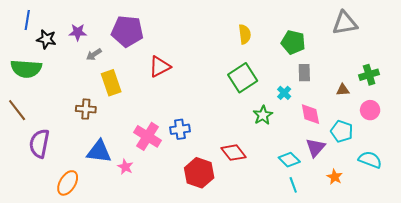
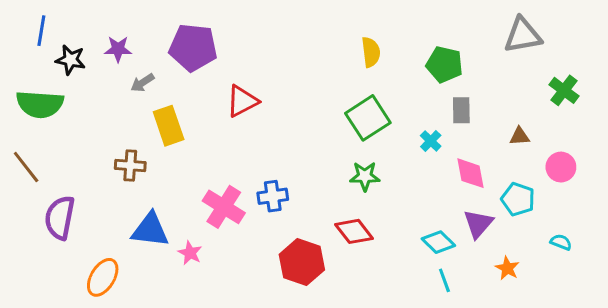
green cross: (369, 75) -> (564, 90), moved, turned -36
green star: (263, 115) -> (365, 176), moved, turned 30
cyan semicircle: (370, 160) -> (561, 242), size x0.6

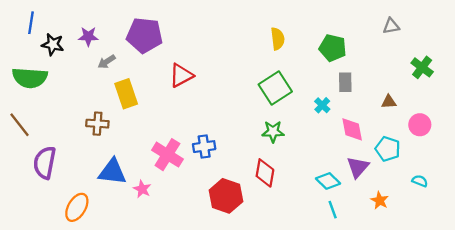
gray triangle: (523, 35) -> (391, 26), size x0.6
red diamond: (354, 231) -> (265, 173), turned 48

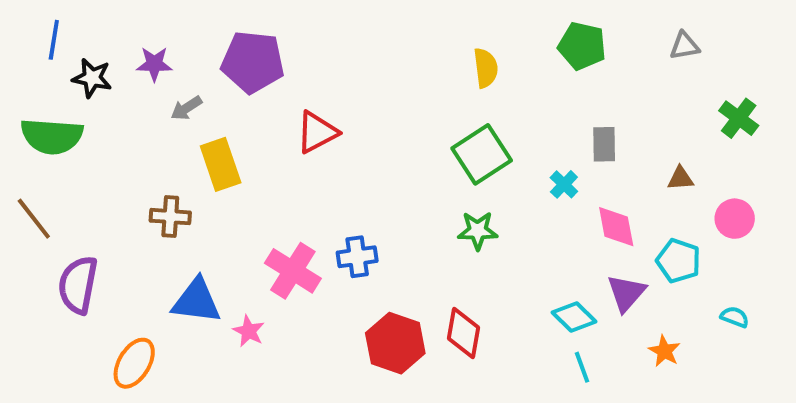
green pentagon: (333, 48) -> (582, 46), moved
red diamond: (265, 173) -> (464, 333), moved

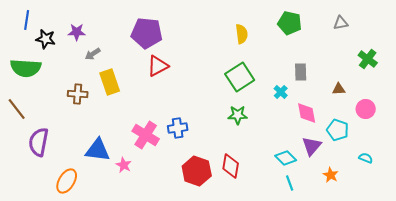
purple pentagon: (253, 62) -> (147, 33), moved
brown cross: (170, 217) -> (78, 94), moved

